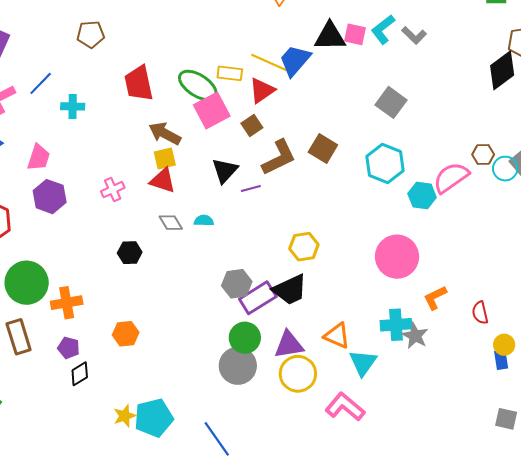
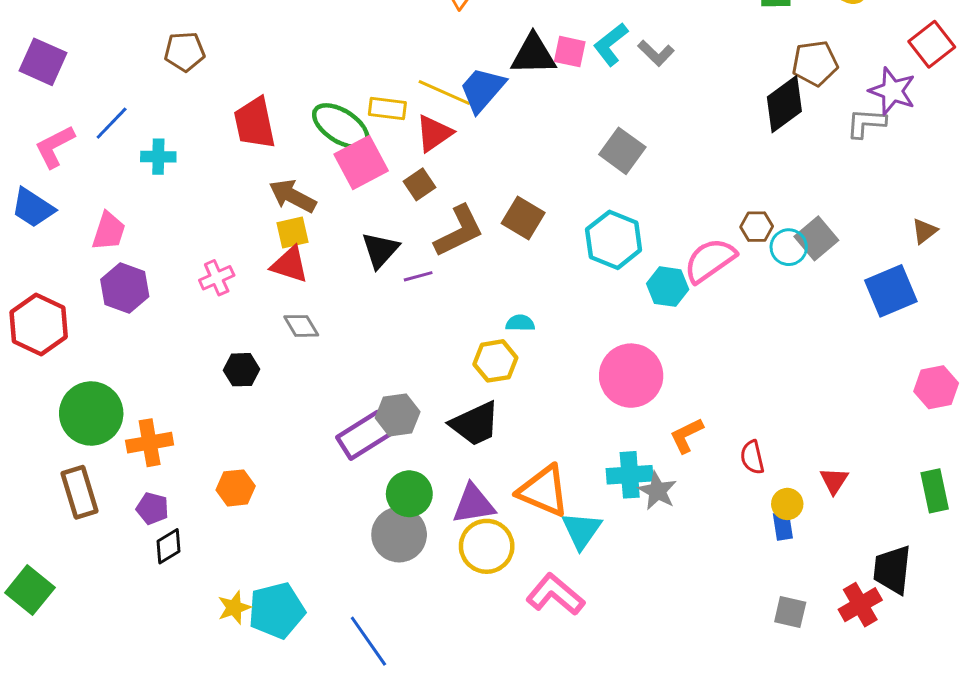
cyan semicircle: (204, 221) -> (520, 323), moved
purple rectangle: (258, 298) -> (364, 435), moved
orange triangle: (337, 336) -> (544, 491), size x1.4

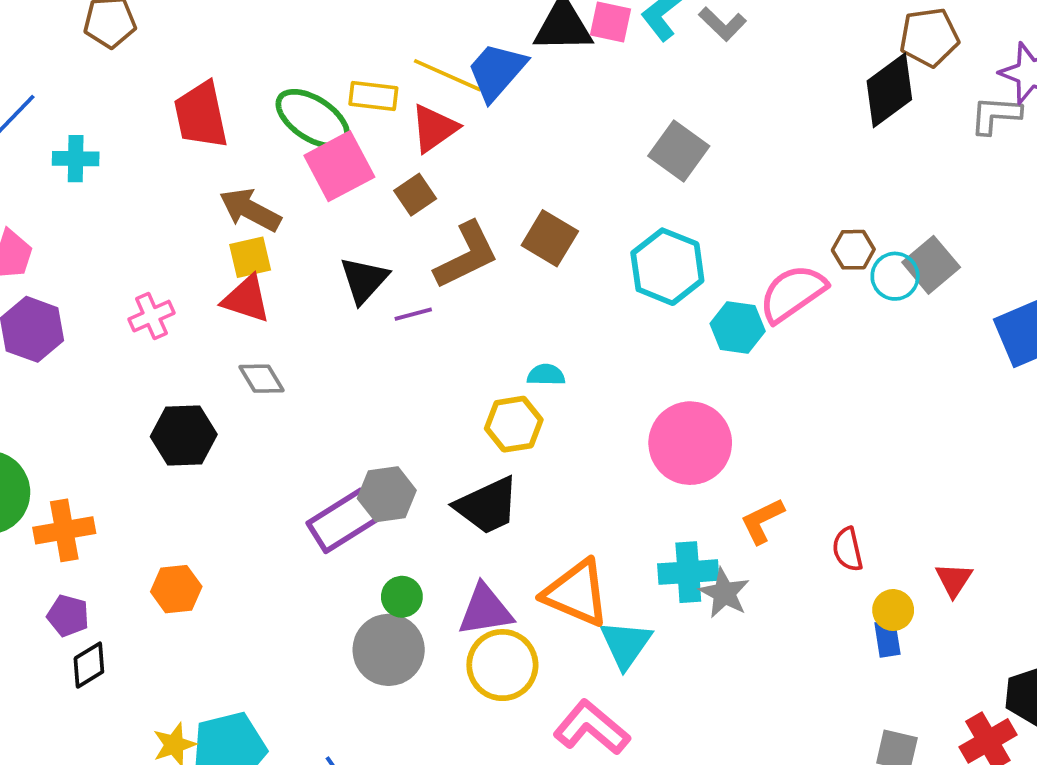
black hexagon: (241, 370) -> (184, 436), size x1.4
green circle: (409, 494) -> (402, 597), size x0.7

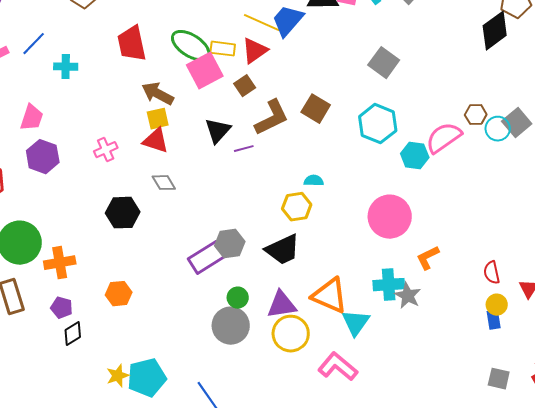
yellow rectangle: (373, 96) -> (223, 49), moved
red semicircle: (848, 549) -> (492, 273), moved

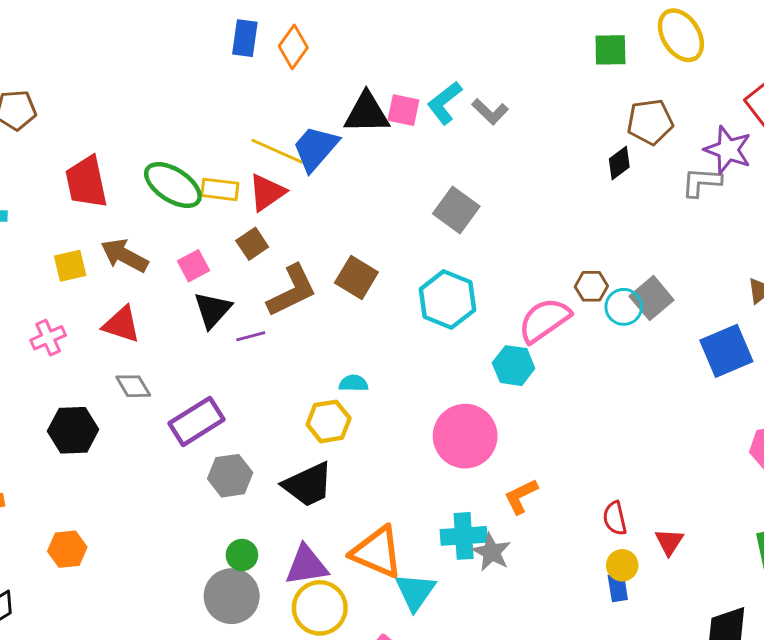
black diamond: (495, 31) -> (619, 163), size x0.6
pink square: (205, 71) -> (193, 266), moved, size x0.6
yellow square: (158, 119) -> (70, 266), moved
cyan hexagon: (415, 156) -> (514, 366), moved
purple rectangle: (207, 258) -> (196, 421), moved

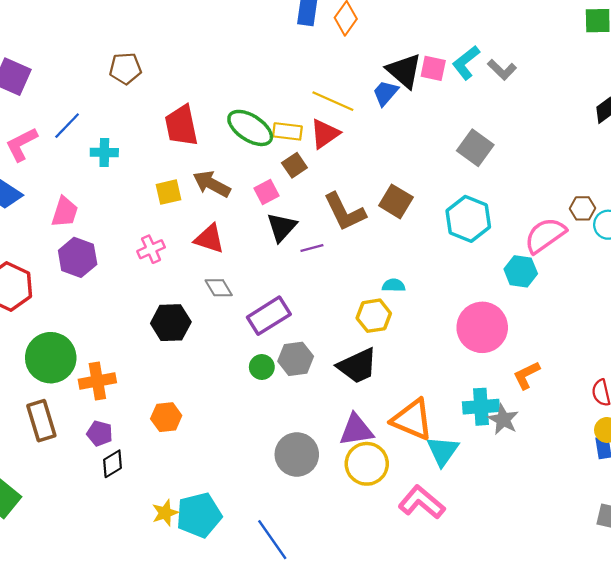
black triangle: (367, 113) -> (404, 71), turned 42
blue trapezoid: (315, 148) -> (385, 93), moved, size x0.7
brown square: (252, 244) -> (294, 165), moved
brown L-shape: (292, 291) -> (345, 212), turned 90
green circle: (242, 555) -> (262, 367), moved

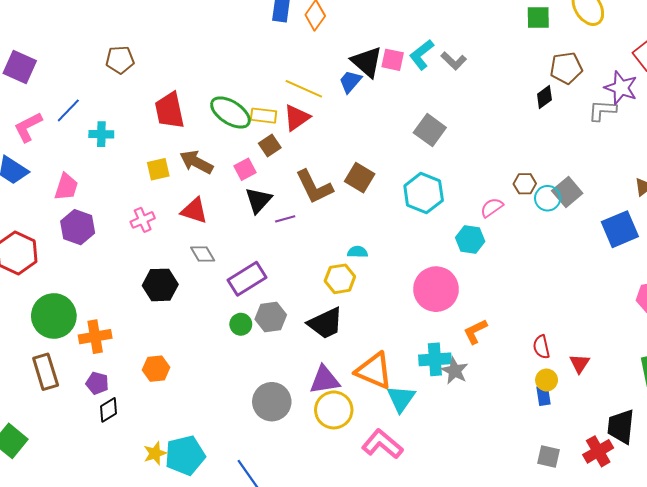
pink semicircle: (545, 235) -> (492, 208), size x0.6

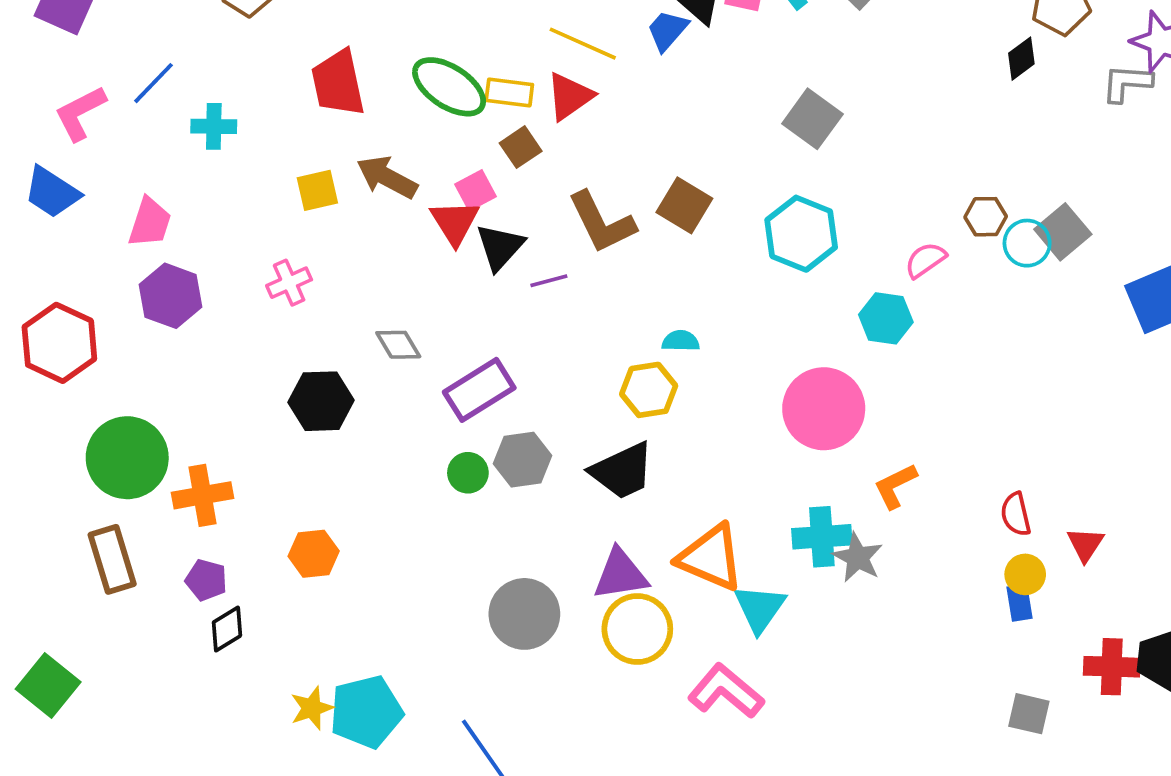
red triangle: (194, 211) -> (455, 222), moved, turned 40
red cross: (598, 451) -> (1112, 667), moved, turned 32

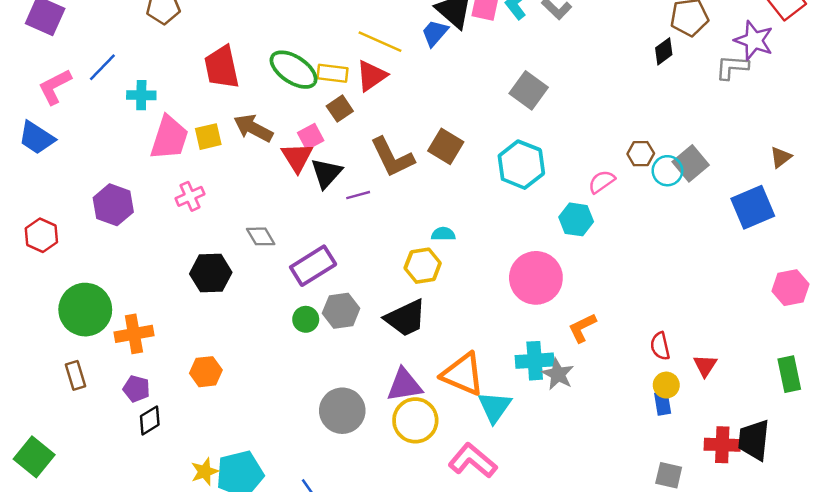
pink trapezoid: (150, 222) -> (169, 138), moved, size x1.4
red hexagon: (59, 343) -> (41, 235), size x0.7
brown rectangle: (112, 559) -> (76, 375), size x0.7

